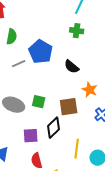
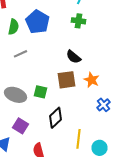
blue pentagon: (41, 52) -> (38, 22), moved
brown square: (69, 107) -> (66, 80), moved
purple square: (31, 136) -> (20, 126), moved, turned 35

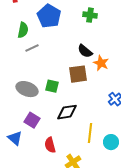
green semicircle: (14, 27) -> (23, 30), moved
orange star: (92, 80) -> (101, 63), moved
black diamond: (56, 118) -> (67, 112), turned 35

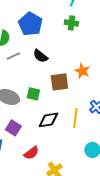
black semicircle: (85, 51) -> (40, 56), moved
yellow line: (90, 133) -> (75, 118), moved
red semicircle: (50, 145) -> (31, 153), turned -112

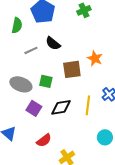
green cross: (71, 23) -> (84, 10), turned -32
gray line: (13, 56) -> (31, 50), moved
purple square: (13, 128) -> (34, 108), moved

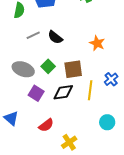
black semicircle: (53, 43) -> (55, 37), moved
brown square: (72, 69) -> (73, 69), moved
green square: (46, 81) -> (48, 66), turned 32

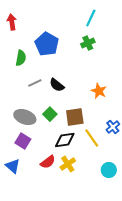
yellow line: (90, 90) -> (92, 138), turned -42
purple square: (36, 93) -> (23, 141), moved
red semicircle: (46, 125) -> (48, 162), moved
yellow cross: (69, 142) -> (68, 164), moved

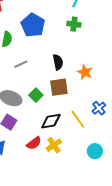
green cross: (88, 43) -> (74, 24), turned 32
black semicircle: (57, 85) -> (58, 62), moved, turned -140
brown square: (75, 117) -> (59, 87), moved

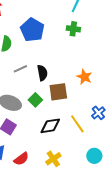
black semicircle: (58, 62) -> (42, 73), moved
red semicircle: (34, 143) -> (21, 159), moved
yellow cross: (54, 145) -> (53, 159), moved

